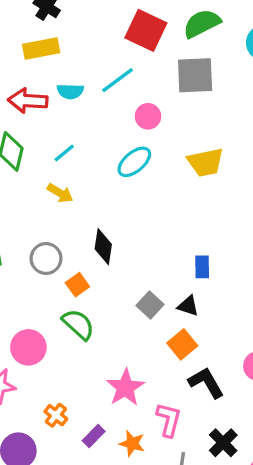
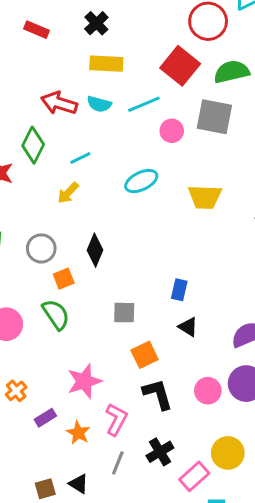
yellow rectangle: (41, 49) -> (106, 64), moved
pink circle: (148, 116) -> (172, 131), moved
yellow arrow: (60, 193) -> (68, 193), turned 90
gray square: (150, 305) -> (124, 313), turned 35
black triangle: (188, 306) -> (188, 327), moved

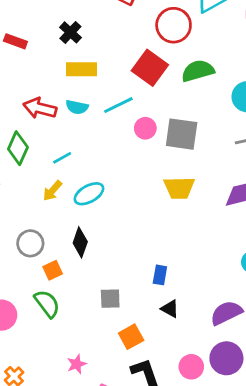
gray square: (214, 117) -> (182, 134), moved
cyan ellipse: (141, 181) -> (89, 194), moved
pink star: (84, 381) -> (77, 364), size x0.6

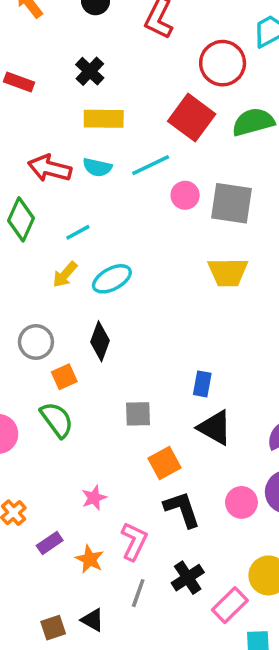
black triangle: (170, 309) -> (215, 428), size x1.5

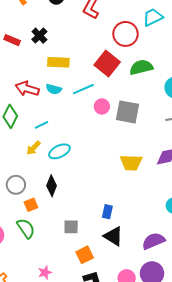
black cross: (90, 71) -> (39, 36), moved
yellow trapezoid: (228, 272) -> (131, 163), moved

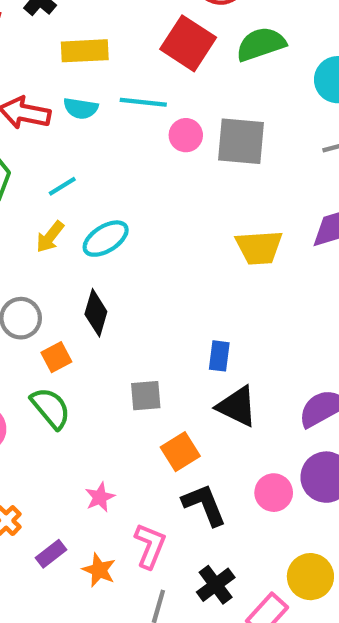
cyan line: (83, 89) -> (143, 102), turned 35

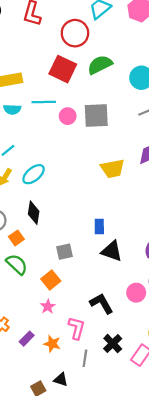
orange square: (180, 452) -> (51, 280), moved

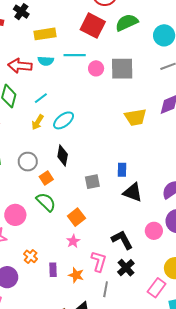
gray square: (64, 252) -> (92, 182), moved
purple rectangle: (27, 339) -> (53, 270), turned -48
black cross: (113, 344) -> (126, 268), moved

